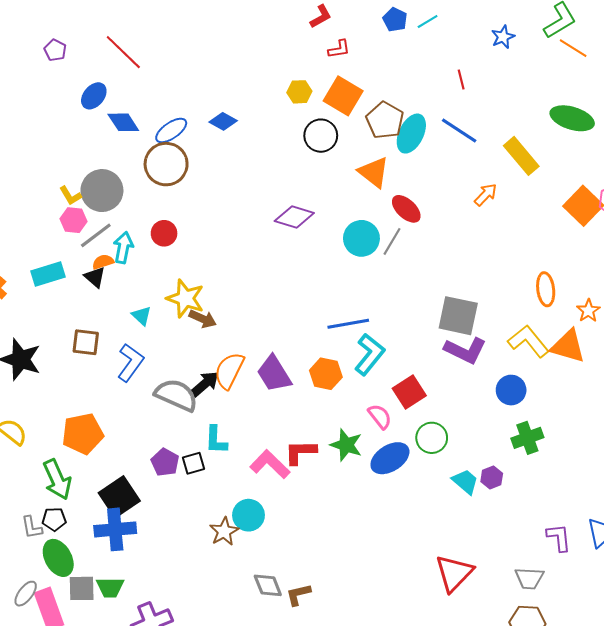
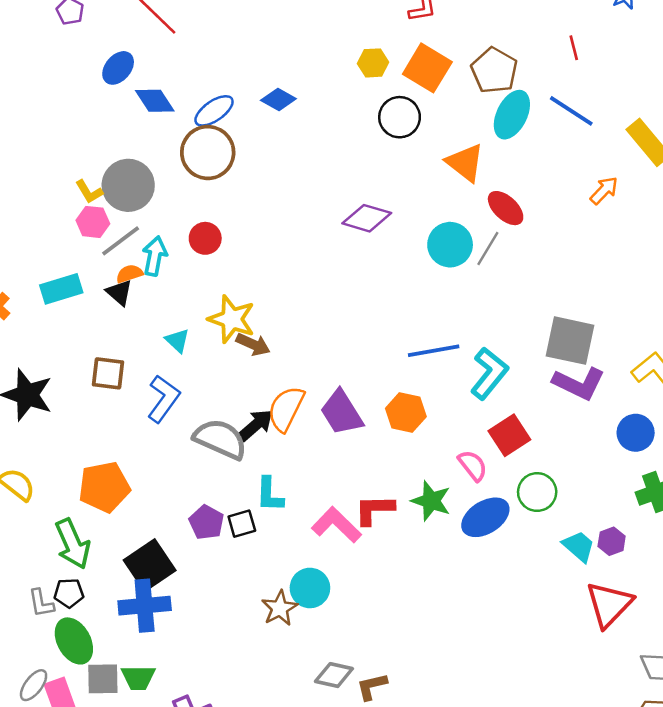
brown pentagon: (385, 120) -> (494, 70), moved
cyan L-shape: (370, 354) -> (489, 373), moved
red triangle: (454, 573) -> (609, 604), moved
gray diamond: (268, 585) -> (334, 675), turned -56

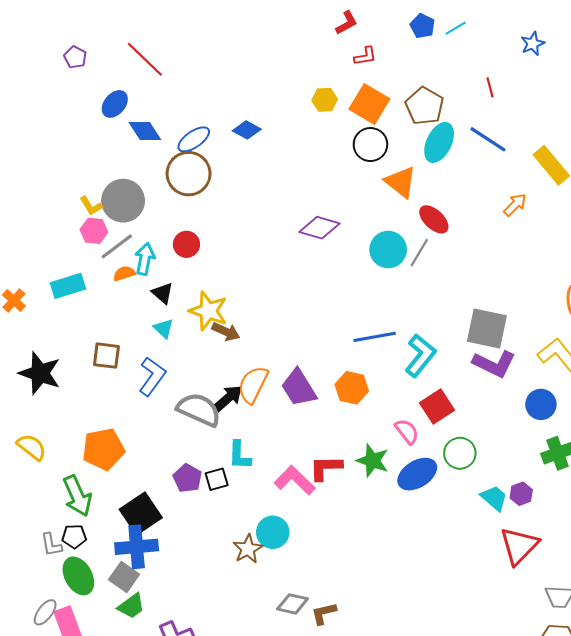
black circle: (400, 117) -> (370, 145), moved
black triangle: (119, 293) -> (163, 293), moved
green trapezoid: (138, 678) -> (131, 606), turned -36
gray square: (103, 679) -> (124, 577), moved, turned 36

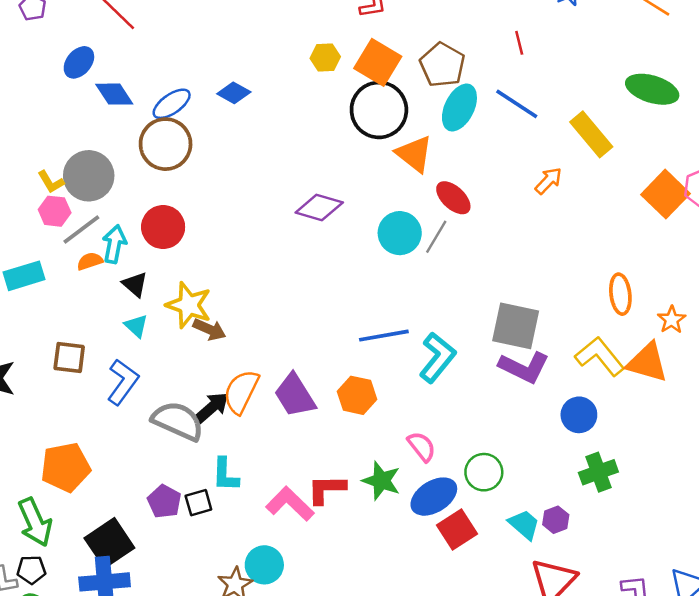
black circle: (370, 145) -> (379, 110), size x1.4
red circle: (186, 244) -> (163, 227), size x1.4
red square: (437, 406) -> (457, 529), moved

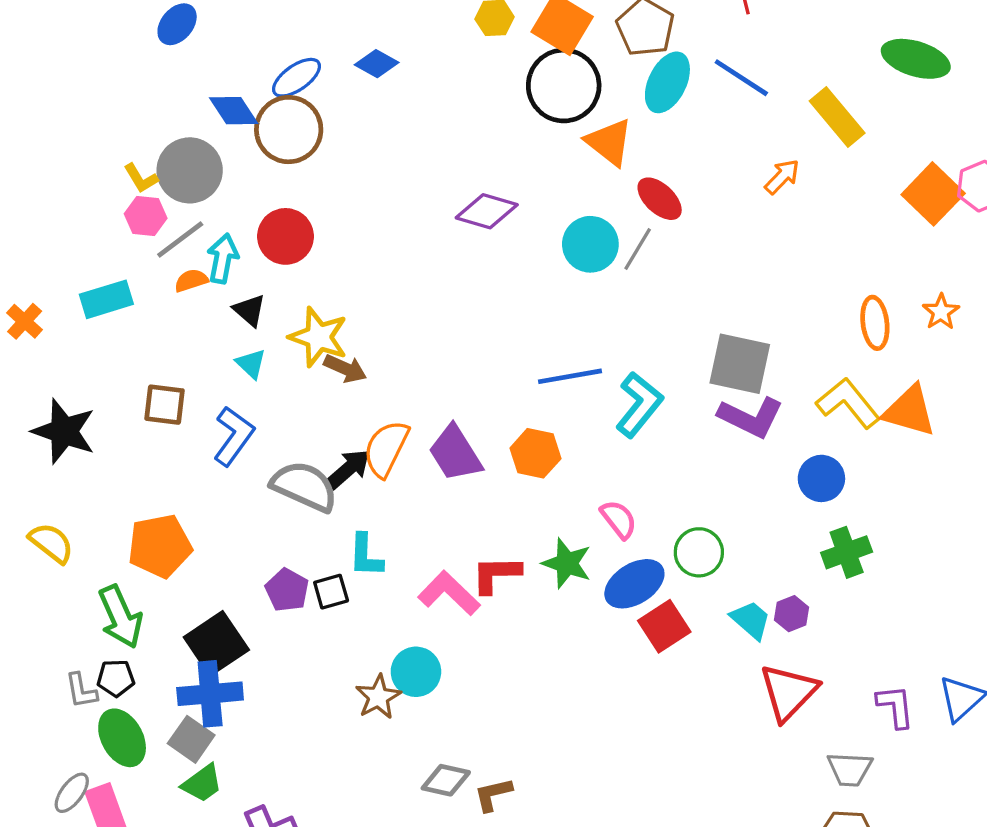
blue diamond: (114, 94) -> (234, 111), moved
orange star: (672, 320) -> (941, 312), moved

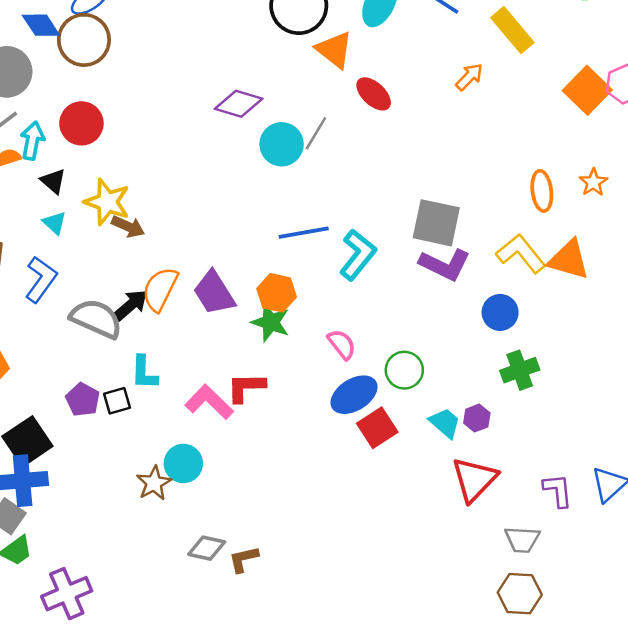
cyan circle: (590, 244) -> (282, 144), moved
gray line: (638, 249) -> (316, 133), moved
green star: (567, 563) -> (271, 322), moved

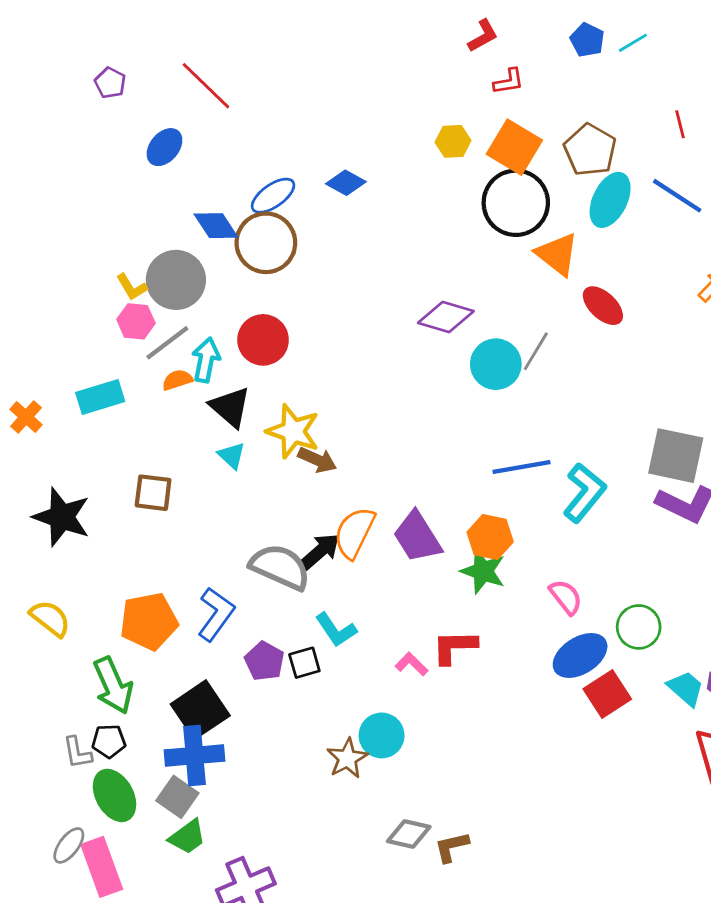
black triangle: (53, 181) -> (230, 407), size x1.4
blue L-shape: (41, 279) -> (216, 614), moved
cyan L-shape: (144, 373) -> (336, 630), turned -36
pink L-shape: (209, 402) -> (412, 664), size x0.6

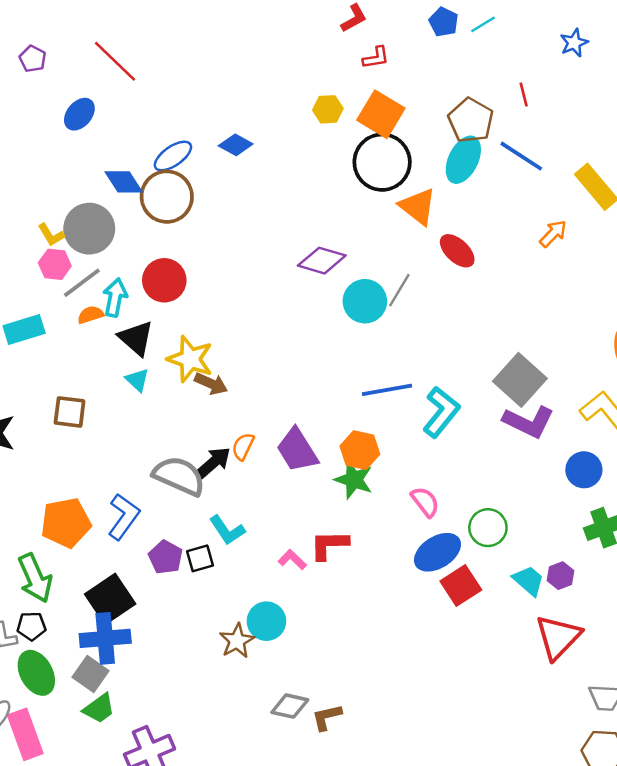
brown pentagon: (590, 150) -> (471, 120), moved
gray square: (676, 456) -> (520, 380), turned 30
orange semicircle: (354, 533) -> (243, 446), size x0.6

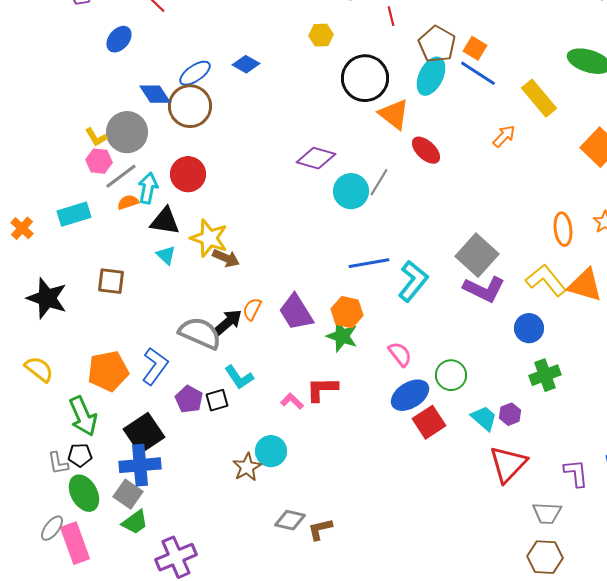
red line: (524, 94) -> (391, 16), moved
orange square: (381, 114) -> (475, 48), moved, size x0.6
black triangle: (136, 338) -> (165, 221), turned -32

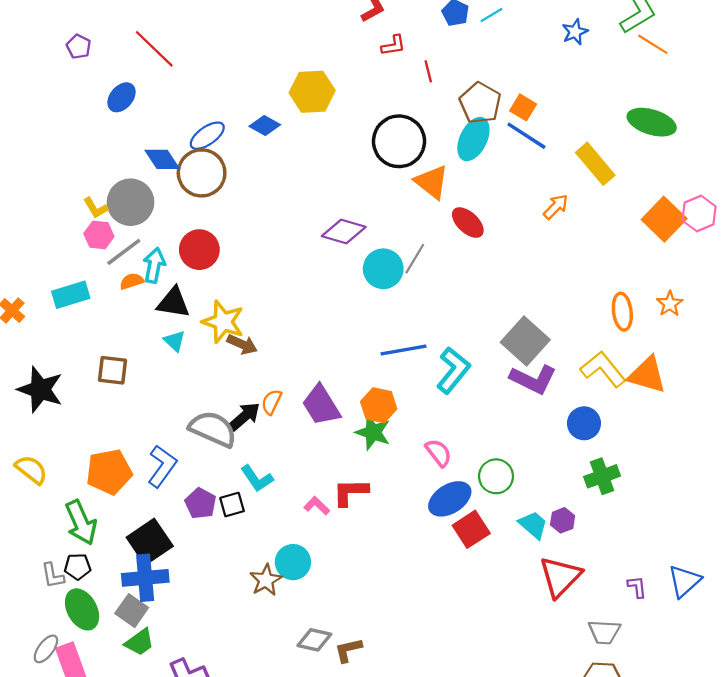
yellow hexagon: (321, 35) -> (312, 92), moved, size x1.6
purple L-shape: (576, 473) -> (637, 587), size x0.7

